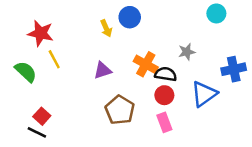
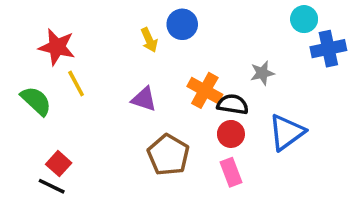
blue cross: (234, 69) -> (328, 49), moved
purple triangle: (102, 70) -> (144, 99), turned 36

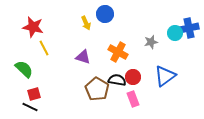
cyan circle: (304, 19) -> (175, 33), moved
green semicircle: (36, 101) -> (24, 69), moved
black semicircle: (233, 104) -> (117, 80), moved
red square: (59, 164) -> (34, 94), turned 32

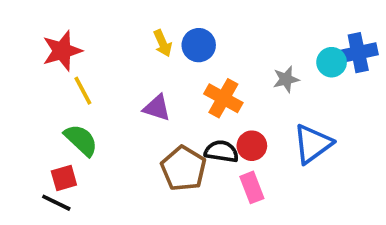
blue circle: (105, 14) -> (199, 45), moved
red star: (33, 27) -> (62, 51), turned -30
green semicircle: (24, 69) -> (81, 140), moved

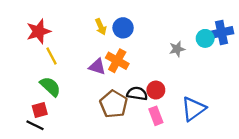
orange cross: (223, 98) -> (117, 61), moved
blue triangle: (313, 144) -> (193, 109), moved

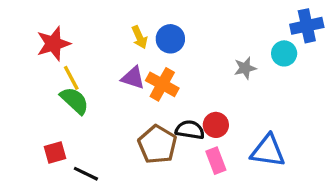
blue cross: (222, 33) -> (307, 26), moved
purple triangle: (97, 67) -> (133, 78), moved
green semicircle: (50, 87) -> (75, 101), moved
blue triangle: (193, 109) -> (268, 151), turned 44
black line: (35, 125) -> (86, 174), moved

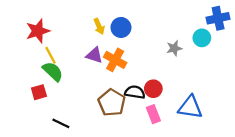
red square: (55, 153) -> (39, 92), moved

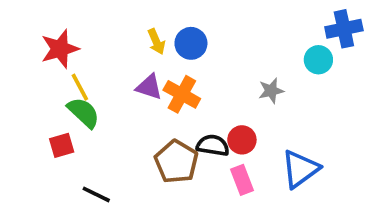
gray star: (174, 48) -> (271, 91), moved
blue triangle: (190, 107) -> (300, 169), turned -44

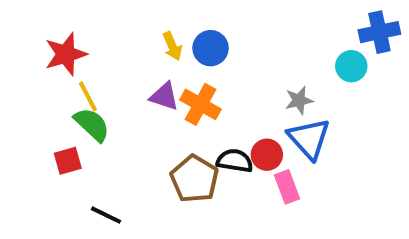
blue triangle: (300, 169) -> (309, 139), moved, turned -36
pink rectangle: (242, 180) -> (287, 187), moved

